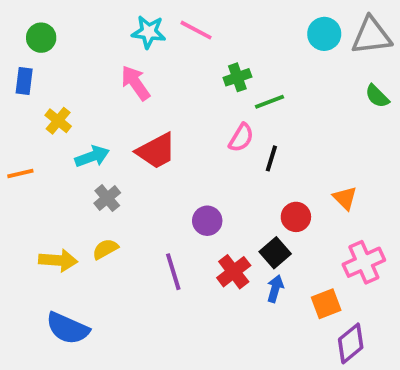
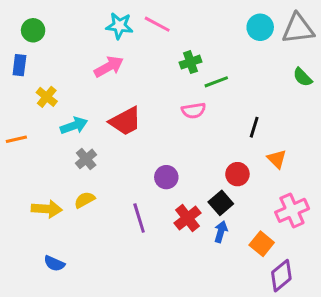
pink arrow: (136, 83) -> (109, 67), turned 96
pink semicircle: (241, 138) -> (194, 111), turned 50
black line: (271, 158) -> (254, 127), moved
orange square: (326, 304) -> (262, 244), turned -30
blue semicircle: (68, 328) -> (54, 263), size x0.6

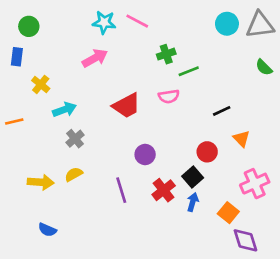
red trapezoid: (125, 121) -> (127, 106), moved
black line: (254, 127) -> (222, 111), turned 48
purple diamond: (281, 276) -> (245, 240), turned -68

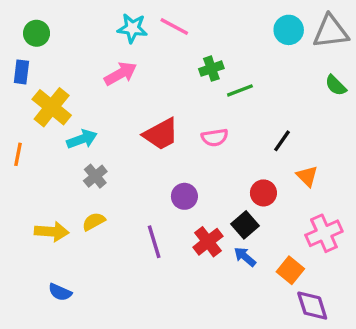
yellow cross: (41, 84) -> (52, 107), size x1.6
pink semicircle: (169, 96) -> (215, 137), moved
black line: (222, 111) -> (282, 141), turned -30
orange line: (14, 121) -> (18, 154), turned -66
blue arrow: (193, 202) -> (245, 257), turned -66

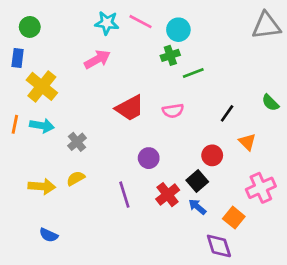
cyan circle: (289, 30) -> (178, 30), moved
green semicircle: (336, 85) -> (270, 103), moved
cyan arrow: (82, 139) -> (42, 126), moved, turned 30
purple diamond: (312, 306) -> (219, 246), moved

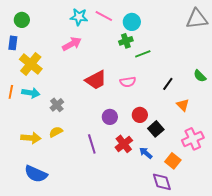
red circle: (212, 155) -> (140, 115), moved
black square: (197, 181) -> (156, 129), moved
blue semicircle: (49, 235) -> (36, 174), size x1.6

